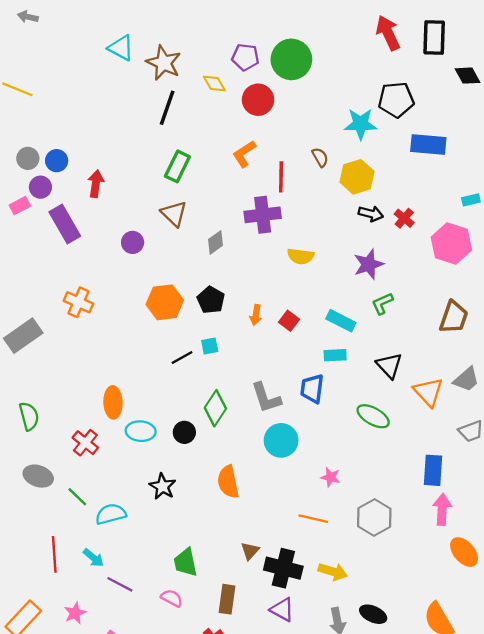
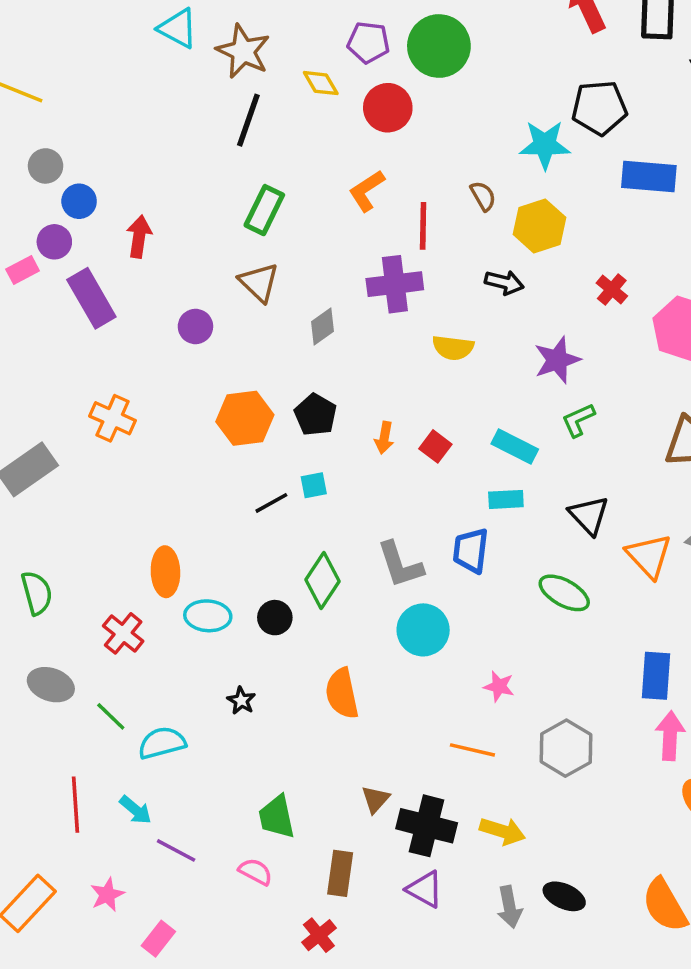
gray circle: (28, 158) -> (46, 166), moved
black arrow: (371, 214) -> (504, 282), moved
black star: (162, 486) -> (241, 701), size x0.7

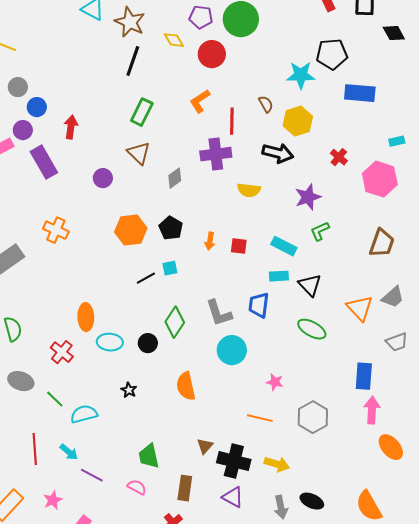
black arrow: (504, 282) -> (278, 153), size x1.4
red square: (435, 446) -> (239, 246), turned -30
black triangle: (589, 515) -> (310, 285), moved

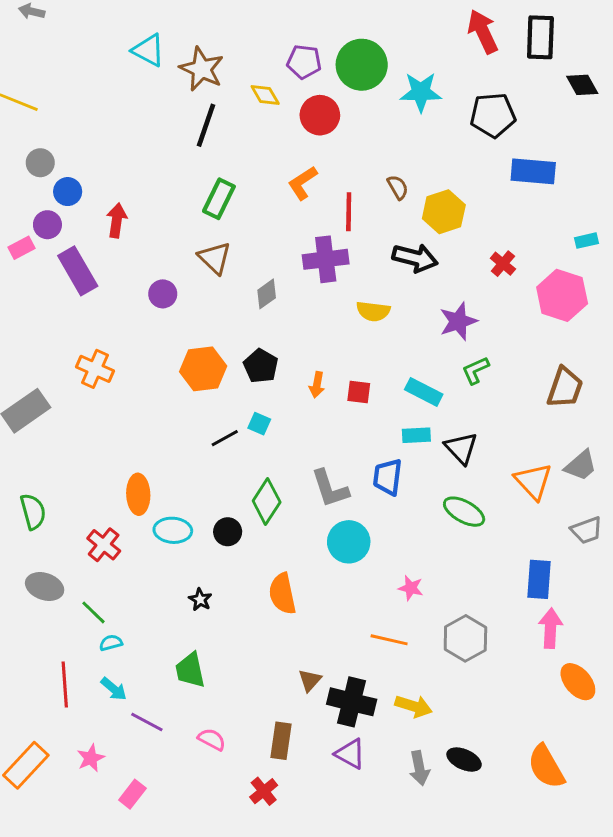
cyan star: (301, 75) -> (421, 92), moved
cyan square: (170, 268) -> (259, 424), turned 35
cyan semicircle: (84, 414) -> (111, 643), moved, size x0.6
green trapezoid: (149, 456) -> (190, 670), moved

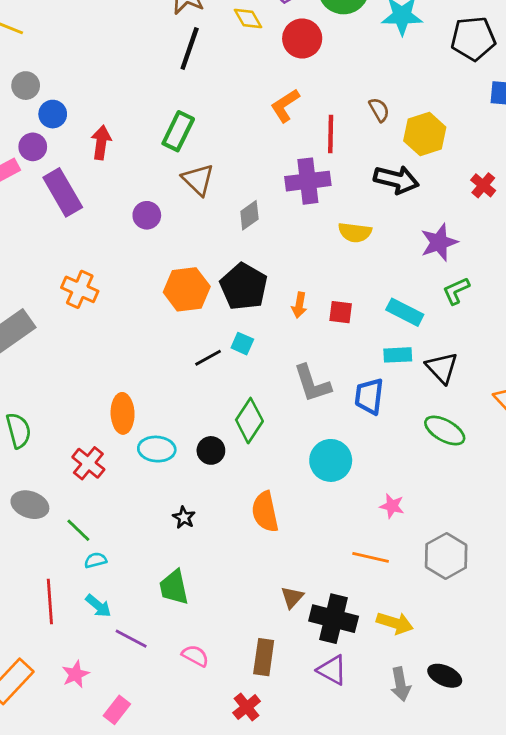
green rectangle: (219, 199) -> (178, 131), moved
black pentagon: (261, 366) -> (244, 287), size x1.4
gray L-shape: (330, 488) -> (312, 383), moved

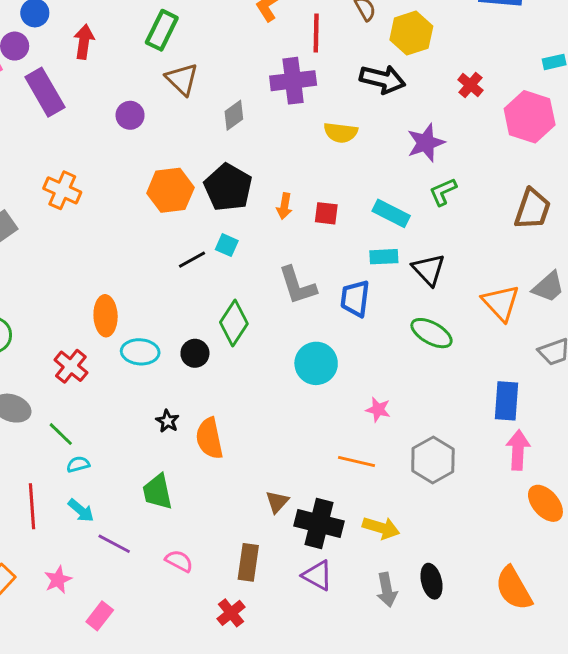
orange semicircle: (265, 512) -> (209, 438), moved
black ellipse: (445, 676) -> (431, 581), turned 52

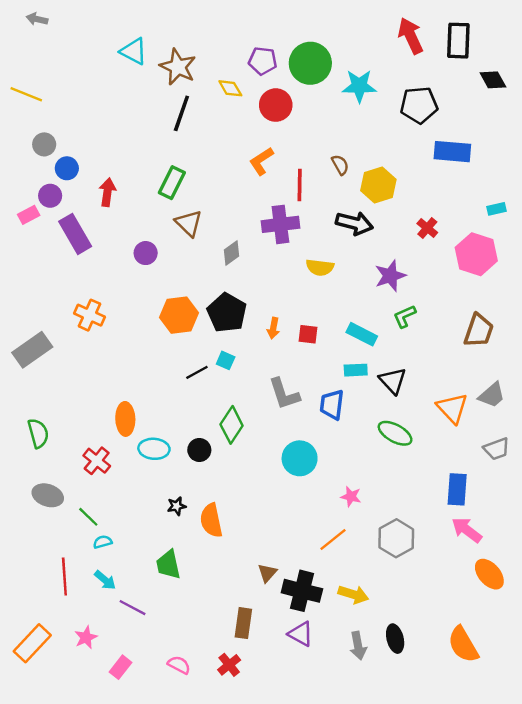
black star: (168, 421) -> (177, 506), turned 30
pink arrow: (518, 450) -> (467, 530), turned -56
orange line: (356, 461) -> (333, 540), turned -52
pink semicircle: (179, 561) -> (179, 665), moved

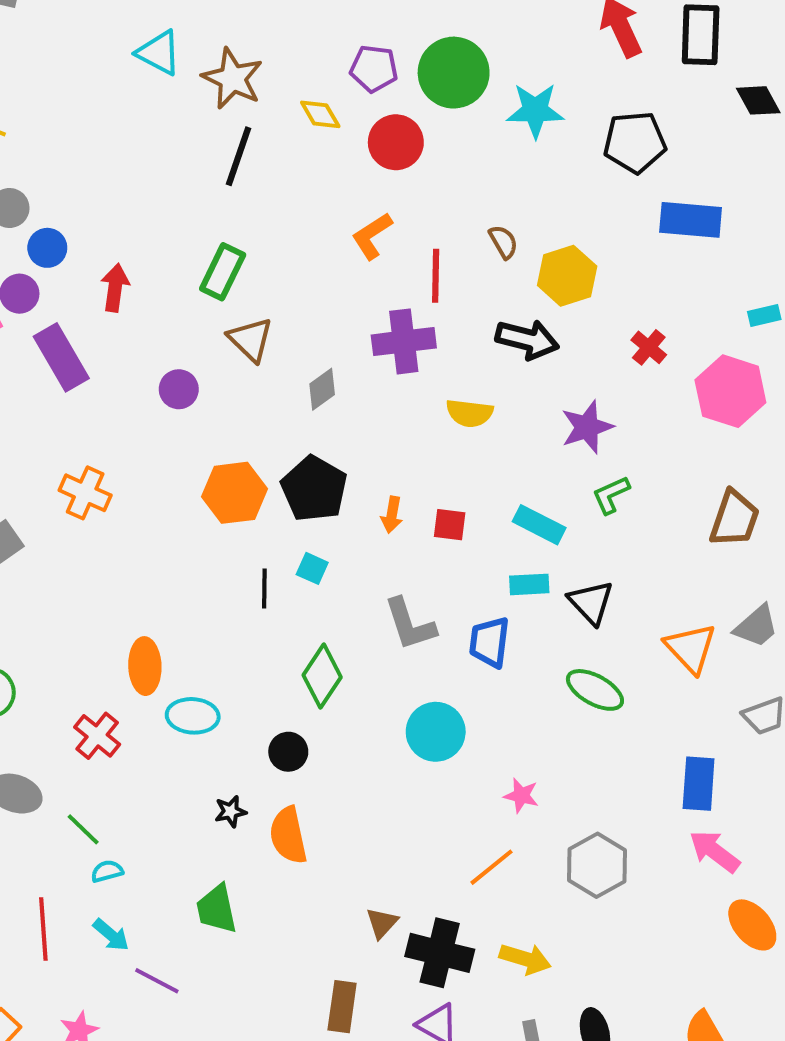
black line: (197, 372) -> (264, 588), turned -60
black circle: (199, 450) -> (288, 752), moved

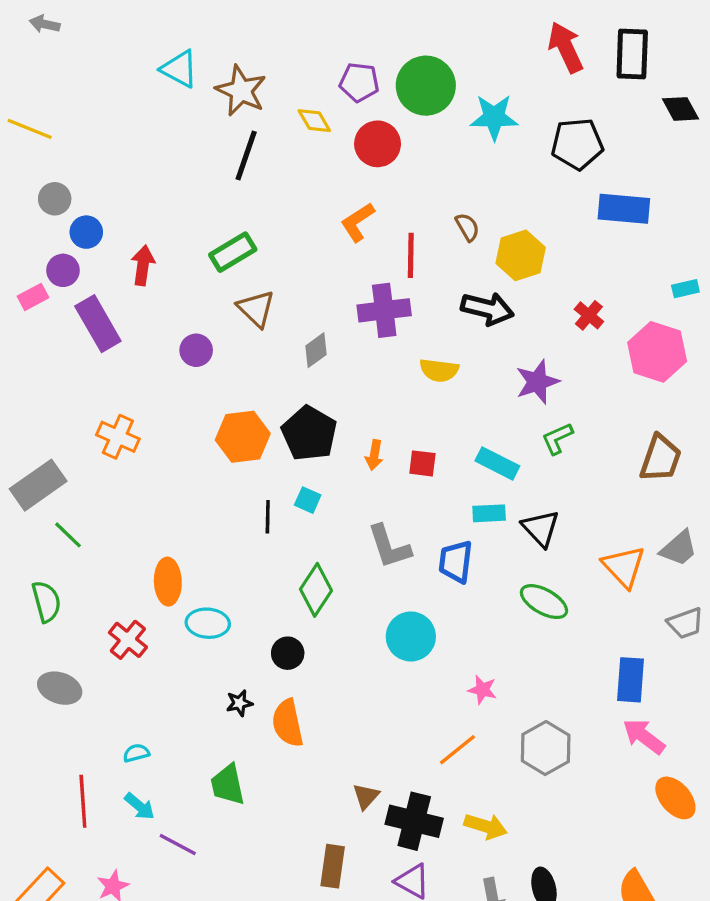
green rectangle: (223, 272) -> (233, 252), turned 33
green line: (83, 829) -> (68, 535), moved

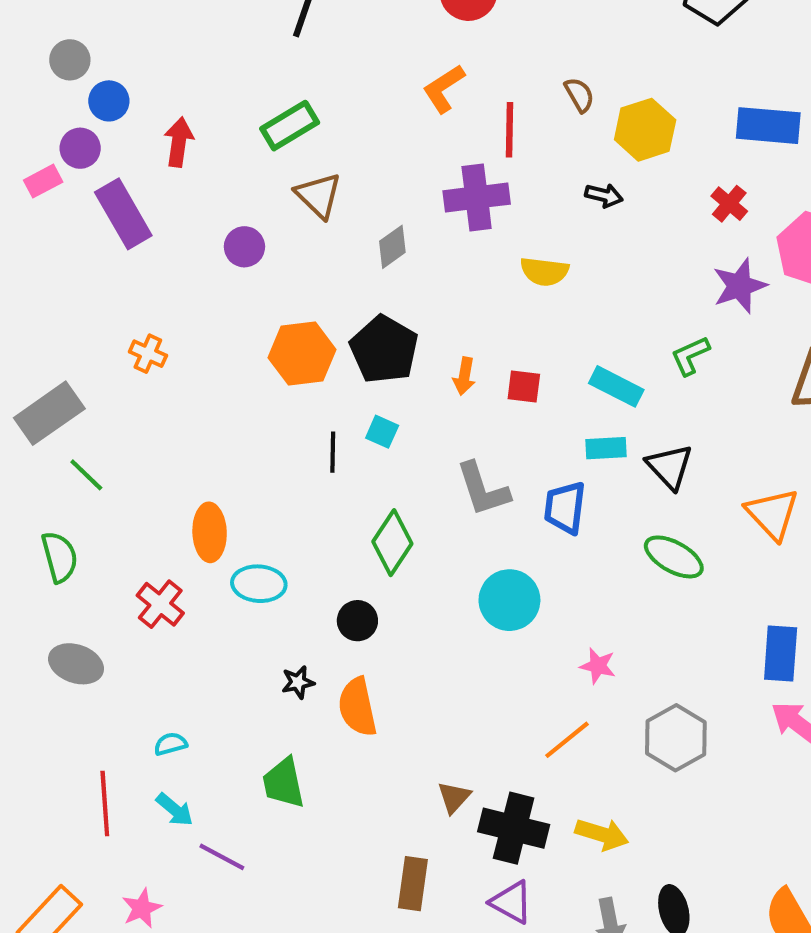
blue rectangle: (624, 209) -> (768, 126), moved
black arrow: (487, 309) -> (604, 195), size x0.6
purple star: (537, 382) -> (740, 286), moved
orange cross: (118, 437) -> (148, 354), size x0.7

